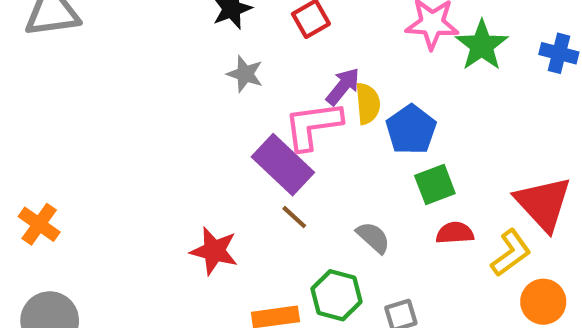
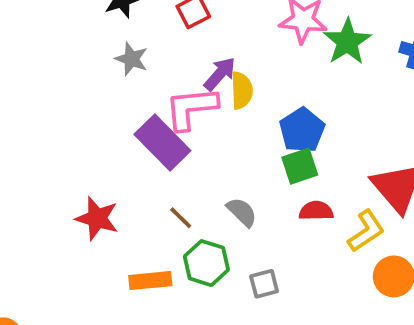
blue pentagon: (411, 130) -> (302, 130), moved
brown line: (294, 217) -> (181, 218), moved

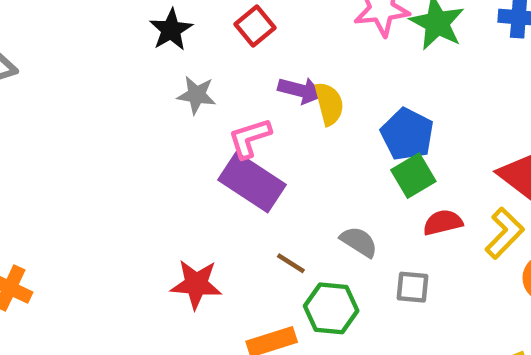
purple arrow: (220, 74) -> (300, 90), turned 75
pink L-shape: (191, 108) -> (250, 138), moved, size x0.7
gray square: (264, 284) -> (412, 287), moved, turned 32

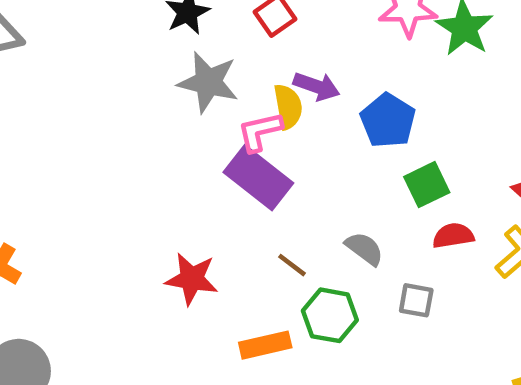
gray star: (196, 95) -> (208, 82), size x1.5
yellow semicircle: (329, 104) -> (288, 107), moved
blue pentagon: (407, 134) -> (388, 121), moved

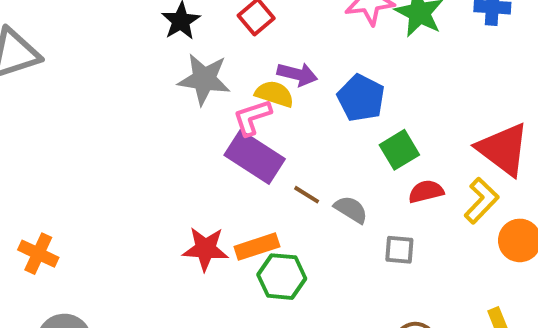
yellow semicircle: (288, 107) -> (274, 94), turned -57
brown line: (292, 265) -> (307, 195), moved
green hexagon: (330, 315) -> (282, 277), moved
orange rectangle: (265, 345) -> (257, 247), moved

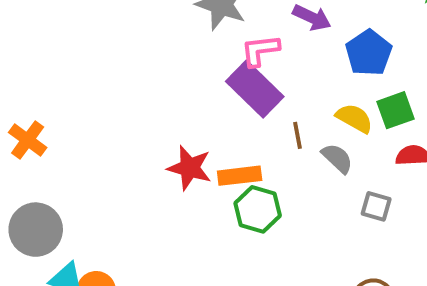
yellow semicircle: (274, 94) -> (354, 118), moved
brown line: (307, 195) -> (297, 135), turned 36

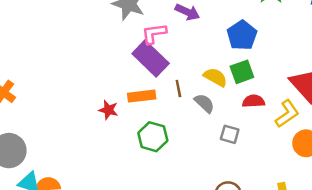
blue pentagon: (369, 53) -> (242, 35), moved
red star: (189, 168) -> (108, 110), size x0.7
orange rectangle: (240, 176) -> (142, 96), moved

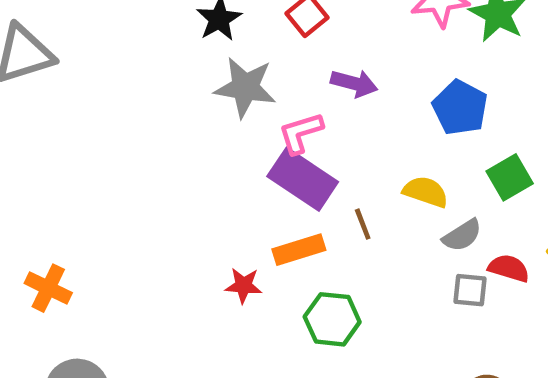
green square: (242, 72) -> (510, 177), moved
red semicircle: (254, 101) -> (509, 268), moved, turned 30
gray semicircle: (204, 103) -> (462, 235), moved, turned 115

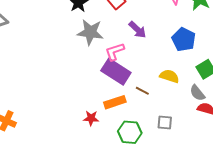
purple arrow: (354, 83) -> (137, 30), turned 30
brown line: (363, 224) -> (142, 91), turned -40
gray semicircle: (462, 235) -> (197, 93), moved, turned 84
gray square: (470, 290) -> (165, 123), moved

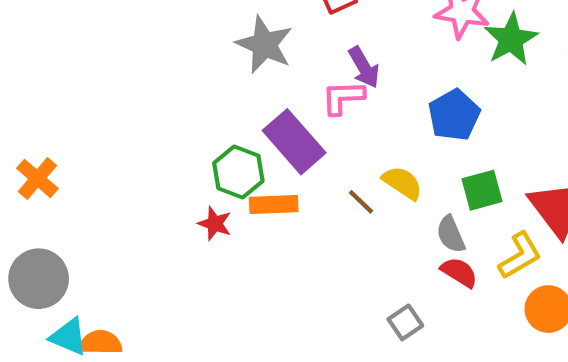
pink L-shape: (115, 52) -> (343, 97), moved
brown line: (142, 91) -> (361, 202), moved
gray square: (165, 123) -> (405, 322), moved, turned 35
green hexagon: (130, 132) -> (238, 172), moved

